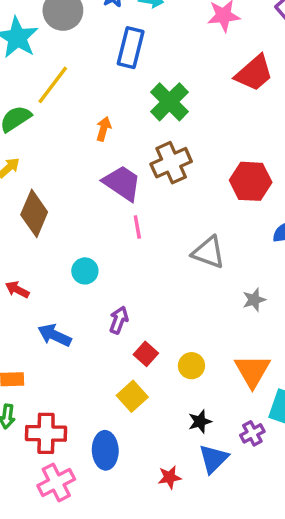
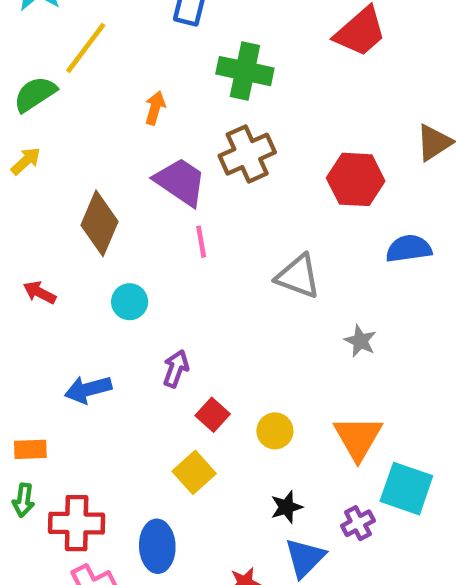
green cross: (169, 102) -> (245, 71), turned -33
brown diamond: (34, 213) -> (100, 223), moved
red arrow: (17, 290) -> (40, 292), moved
gray star: (254, 300) -> (360, 341), turned -30
blue arrow: (54, 335) -> (88, 389), turned -40

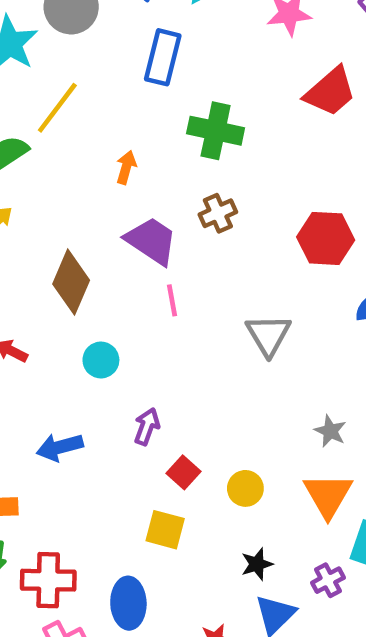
brown cross: (247, 154) -> (218, 213), size x0.7
gray triangle: (298, 276) -> (268, 335), turned 39
gray star: (360, 341) -> (330, 431), moved
yellow square: (194, 472) -> (165, 530), turned -33

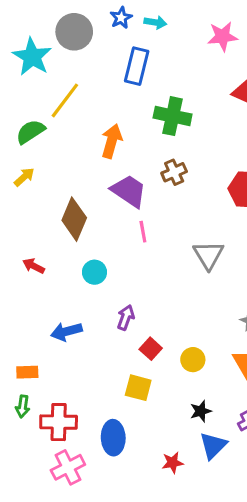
orange arrow: (126, 167) -> (112, 141), size x1.5

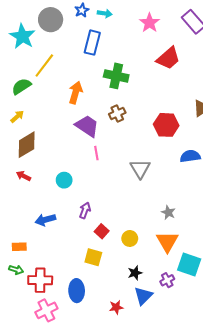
pink star: (223, 36) -> (150, 23), turned -30
brown diamond: (74, 219) -> (27, 145), moved, turned 36
green arrow: (23, 406) -> (16, 270), turned -80

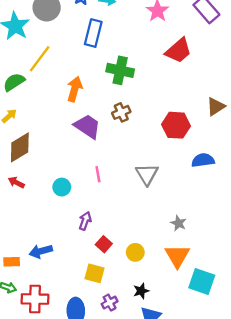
pink line: (96, 153) -> (98, 174), moved
blue arrow: (45, 220) -> (41, 251), moved
purple cross: (167, 280) -> (110, 303), moved

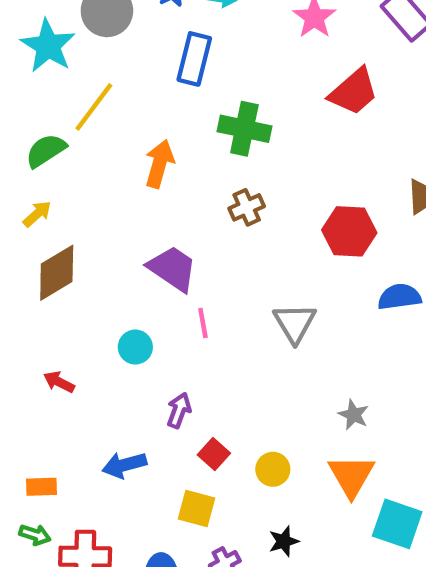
purple trapezoid: (87, 126) -> (172, 268), moved
red arrow: (16, 182) -> (59, 382), moved
blue arrow: (41, 251) -> (124, 465), moved

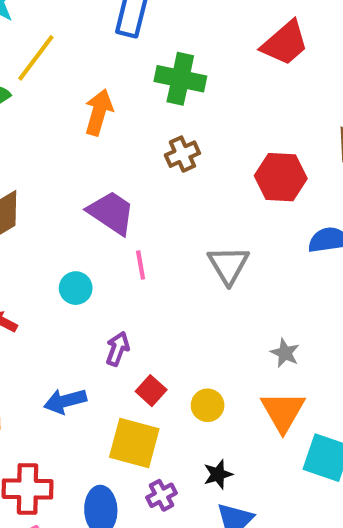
yellow square: (196, 509) -> (134, 443), size x1.4

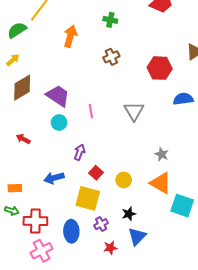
green cross: (180, 79) -> (110, 20), size x0.6
purple trapezoid: (111, 213) -> (58, 96), moved
orange triangle: (283, 412) -> (161, 183), turned -30

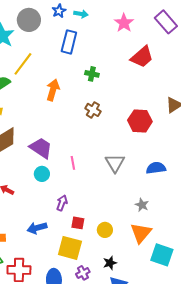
brown cross: (111, 57) -> (93, 110), turned -35
blue semicircle: (183, 99) -> (156, 168), moved
red square: (96, 173) -> (78, 223), turned -32
orange triangle: (161, 183) -> (141, 233), turned 40

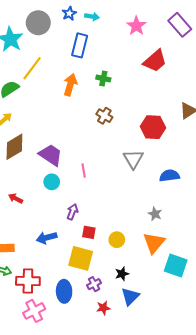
orange arrow: (53, 90) -> (70, 85), moved
gray triangle: (115, 163) -> (133, 159), moved

